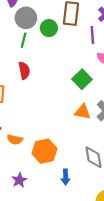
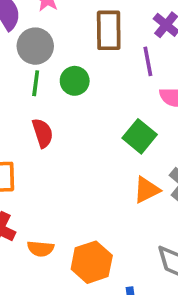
green circle: (49, 28) -> (75, 81), moved
orange triangle: (83, 112) -> (147, 190), turned -30

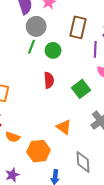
red semicircle: (43, 133) -> (49, 80), moved
orange triangle: (147, 190) -> (64, 127), moved, turned 49

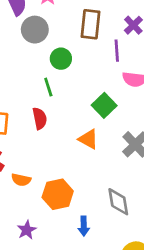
green line: (32, 47) -> (48, 87), moved, turned -32
red semicircle: (49, 80) -> (40, 118), moved
orange triangle: (64, 127) -> (88, 139), moved

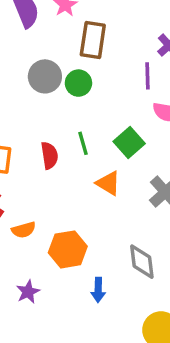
brown rectangle: (90, 24) -> (93, 40), moved
gray circle: (35, 30) -> (45, 76), moved
green line: (48, 87) -> (83, 143), moved
orange semicircle: (21, 180) -> (24, 230), turned -30

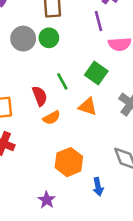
orange semicircle: (24, 230) -> (52, 118), moved

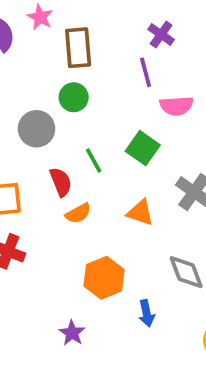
gray circle: (23, 39) -> (37, 129), moved
orange triangle: (88, 107) -> (140, 212), moved

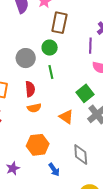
green square: (143, 148) -> (85, 93), moved
green line: (94, 160) -> (51, 72), moved
blue arrow: (147, 313) -> (54, 170), turned -40

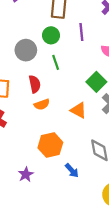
purple line: (90, 46) -> (81, 32), moved

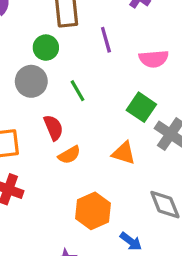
green circle: (51, 35) -> (46, 48), moved

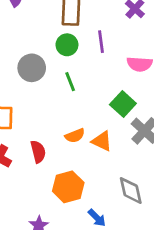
green circle: (46, 48) -> (67, 45), moved
red semicircle: (53, 128) -> (38, 152), moved
orange semicircle: (69, 155) -> (75, 136), moved

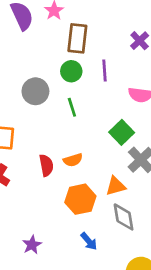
orange triangle: (102, 141) -> (116, 186), moved, turned -45
red semicircle: (38, 152) -> (46, 165), moved
orange hexagon: (68, 187) -> (80, 199), moved

